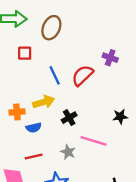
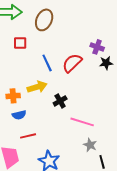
black star: (120, 116) -> (106, 63), moved
blue semicircle: (34, 128) -> (19, 115), moved
gray star: (68, 152) -> (90, 145), moved

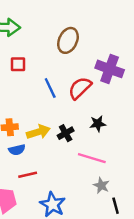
brown ellipse: (44, 20) -> (68, 40), moved
purple cross: (97, 47) -> (110, 69), size x1.6
black star: (106, 63) -> (98, 124), moved
yellow arrow: (37, 87) -> (38, 132), moved

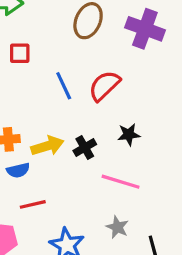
purple cross: (110, 69) -> (145, 29), moved
gray star: (101, 185) -> (117, 227), moved

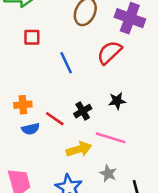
red semicircle: (104, 86) -> (109, 53), moved
yellow arrow: (47, 146) -> (79, 149), moved
red line: (33, 204) -> (55, 119), moved, turned 48

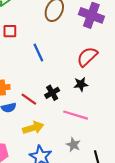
red semicircle: (109, 53) -> (87, 57), moved
yellow arrow: (79, 149) -> (33, 128), moved

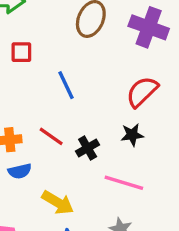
red line: (29, 99) -> (51, 136), moved
yellow arrow: (33, 128) -> (58, 203), turned 48

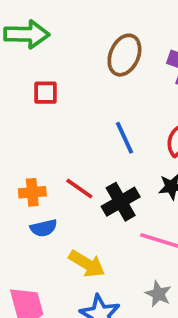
blue line: (66, 85) -> (124, 138), moved
black cross: (88, 148) -> (121, 202), size x1.4

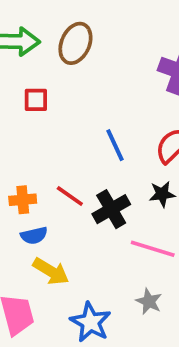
brown ellipse: (124, 55) -> (75, 43), moved
yellow arrow: (87, 264) -> (51, 271), moved

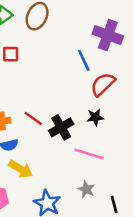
blue line: (115, 145) -> (84, 60), moved

